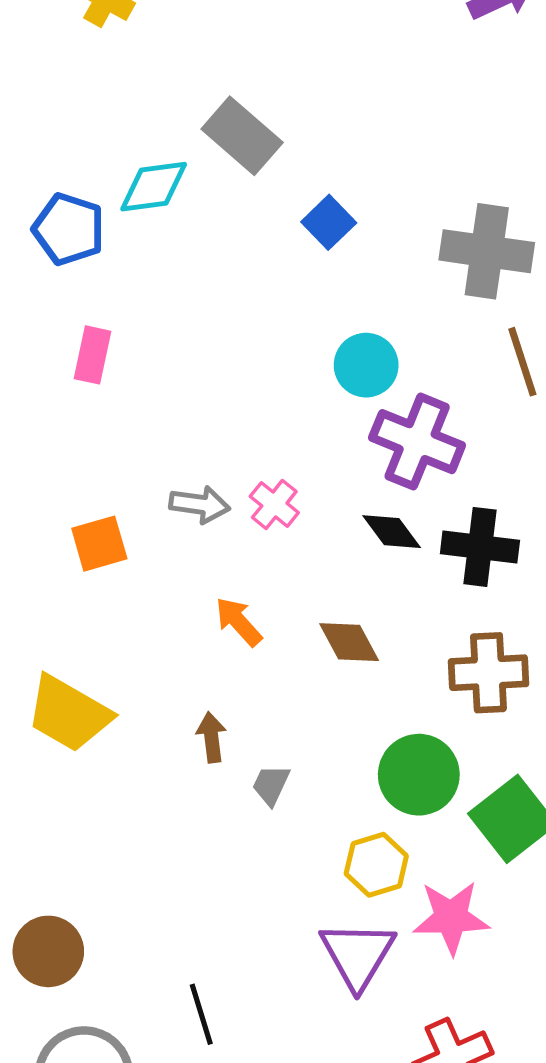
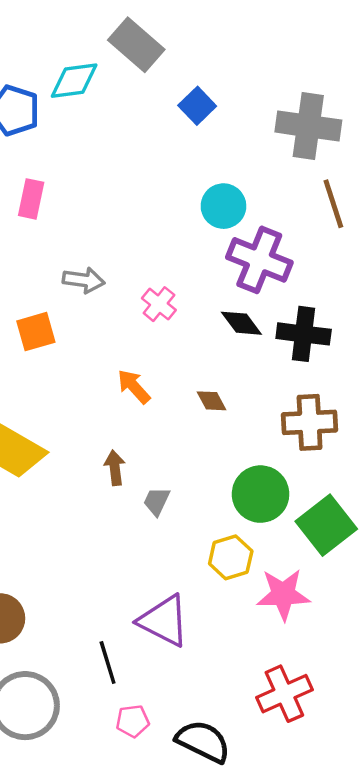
gray arrow: (200, 504) -> (84, 280), moved
brown diamond: (349, 642) -> (212, 401), size x0.7
purple triangle: (358, 955) -> (164, 621), moved, turned -34

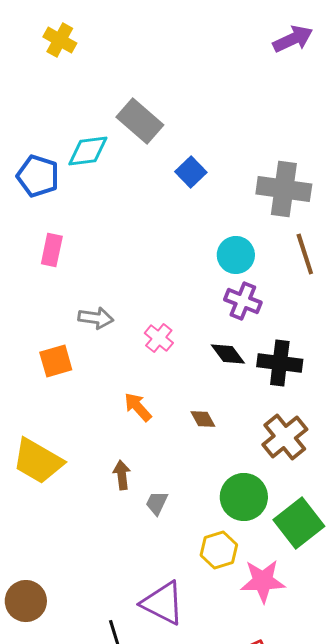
cyan circle: (223, 206) -> (236, 255), moved
purple cross: (259, 260) -> (243, 301), size x0.7
brown cross: (310, 422) -> (285, 437), turned -36

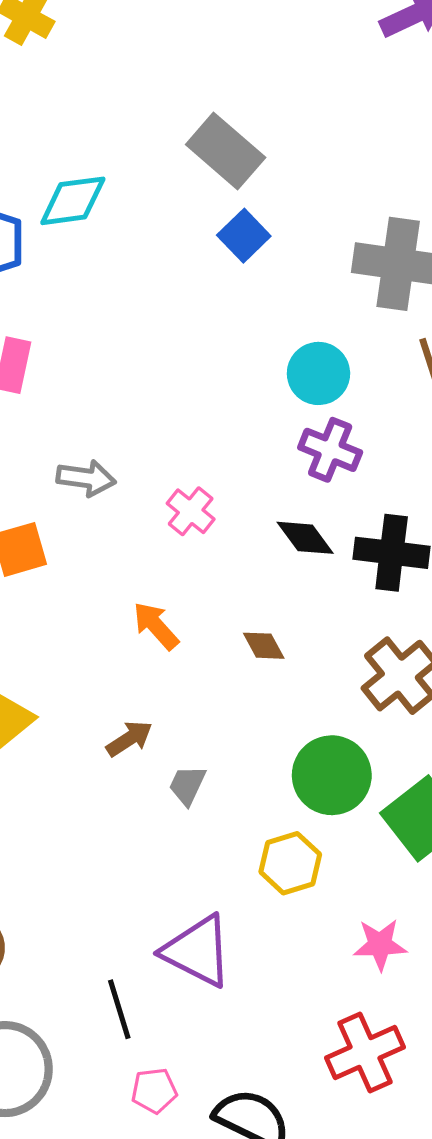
gray rectangle: (140, 121) -> (226, 151), moved
brown arrow: (122, 475) -> (129, 739), turned 64
pink star: (263, 581) -> (380, 945), moved, size x0.7

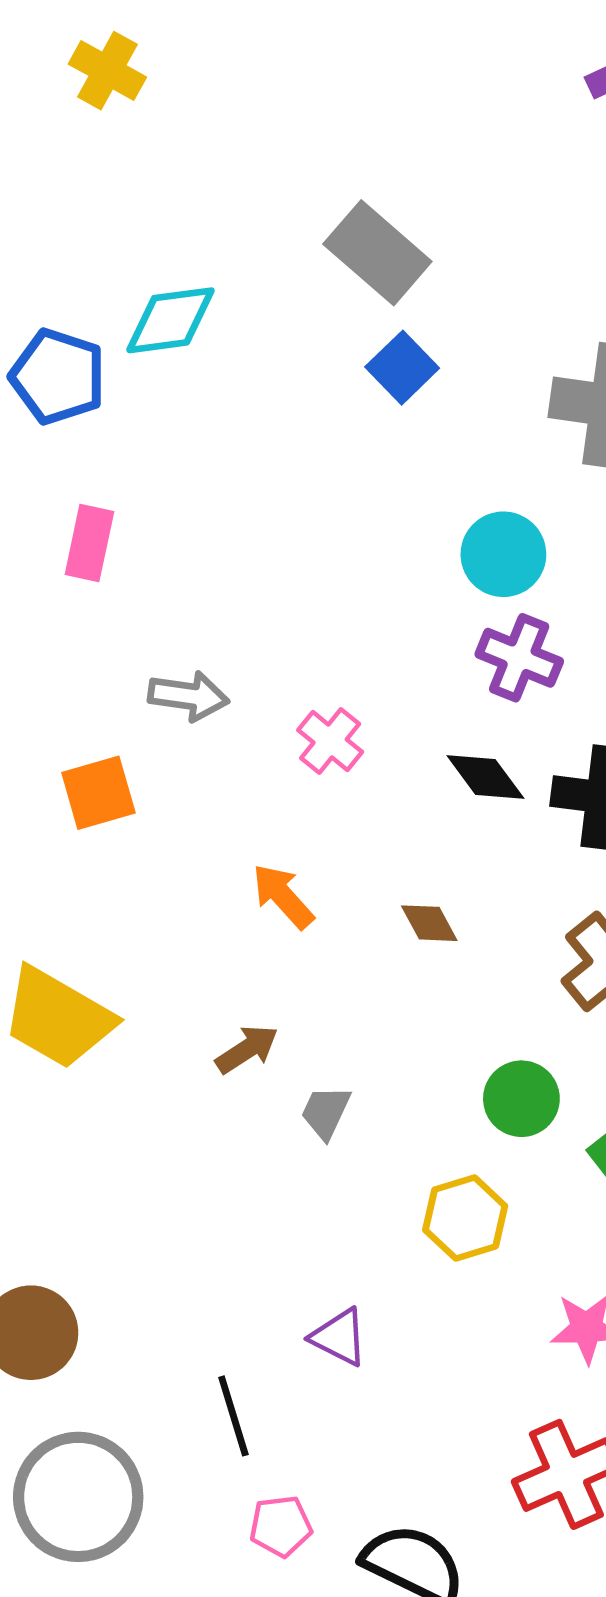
green circle: (332, 775) -> (521, 1099), size x0.7
purple triangle: (197, 951) -> (339, 1337), size x0.6

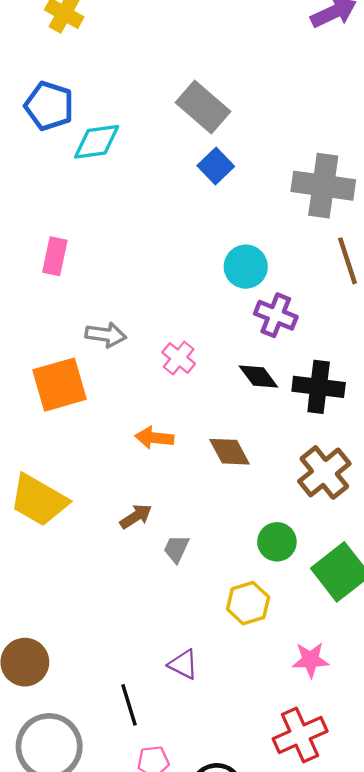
blue pentagon: (58, 377) -> (49, 106), moved
cyan circle: (503, 554) -> (246, 267), moved
orange square: (98, 793) -> (60, 385), size x1.4
orange arrow: (283, 896) -> (154, 438), turned -42
brown diamond: (429, 923) -> (230, 452), size x1.4

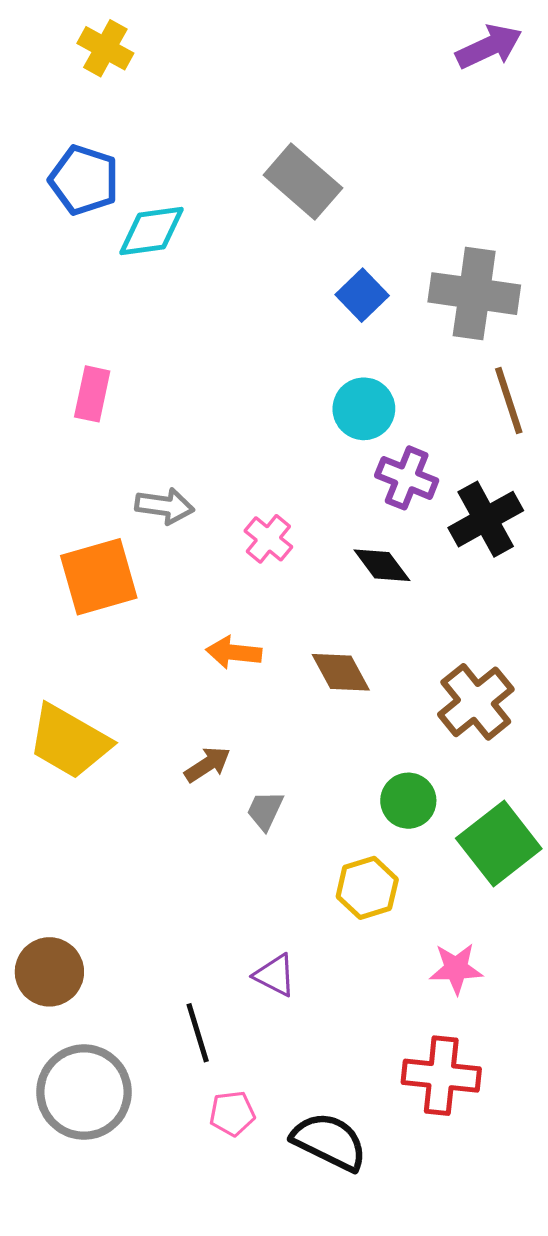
blue square: (216, 166) -> (362, 295), moved
black cross: (319, 387) -> (486, 519), moved, turned -36
red cross: (300, 735) -> (441, 1076), turned 30

